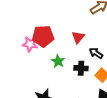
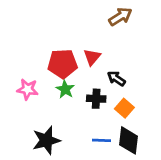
red pentagon: (43, 36) -> (62, 64), moved
pink star: (30, 44) -> (28, 89), moved

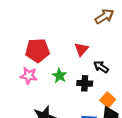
red pentagon: (62, 64) -> (37, 50), moved
orange square: (124, 108) -> (108, 100), moved

